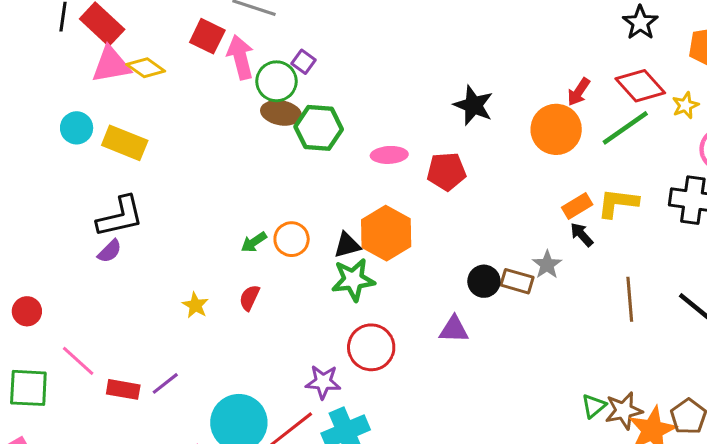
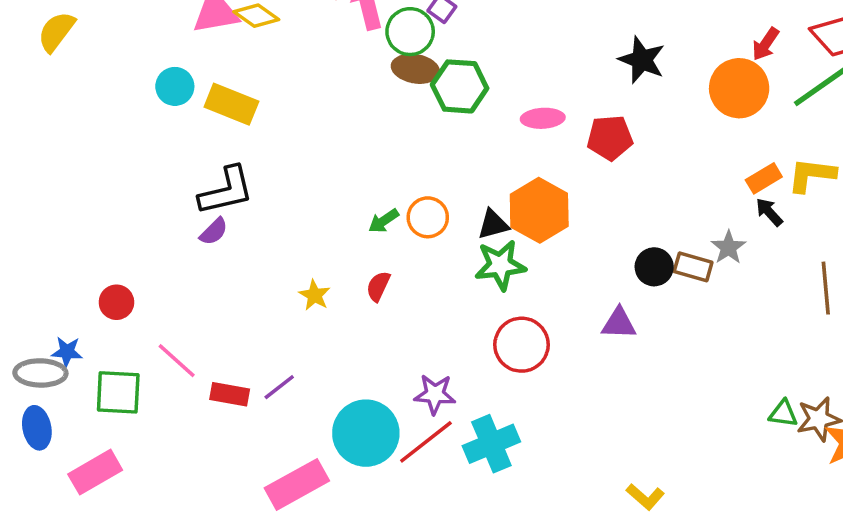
purple star: (323, 382) -> (435, 394), moved
green triangle: (594, 406) -> (783, 414), turned 48

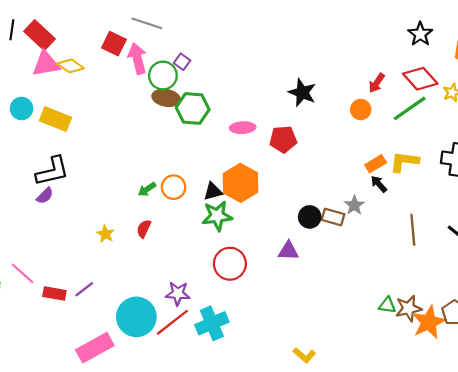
orange circle: (739, 88) -> (361, 110), size x0.6

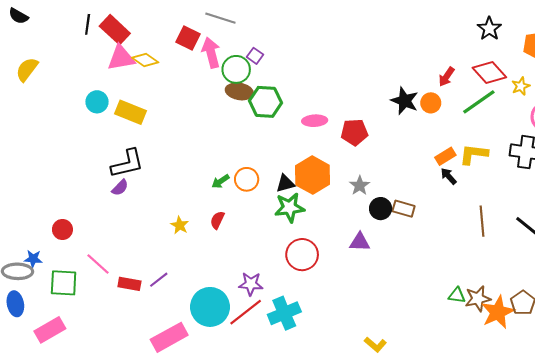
black star: (302, 93) -> (405, 101), moved
gray star: (354, 205) -> (360, 186), moved

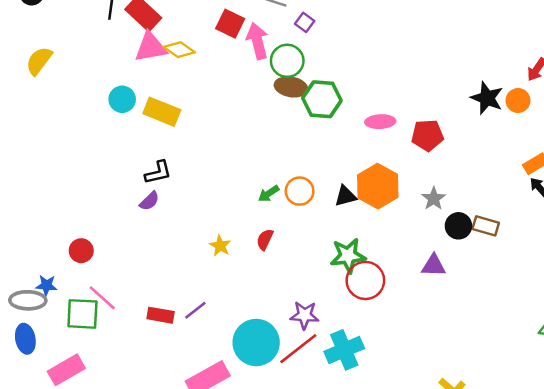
purple square: (255, 56) -> (305, 22), moved
black L-shape: (127, 164) -> (158, 172), size x0.7
green star: (290, 208) -> (348, 256), moved
pink line: (98, 264) -> (102, 298), moved

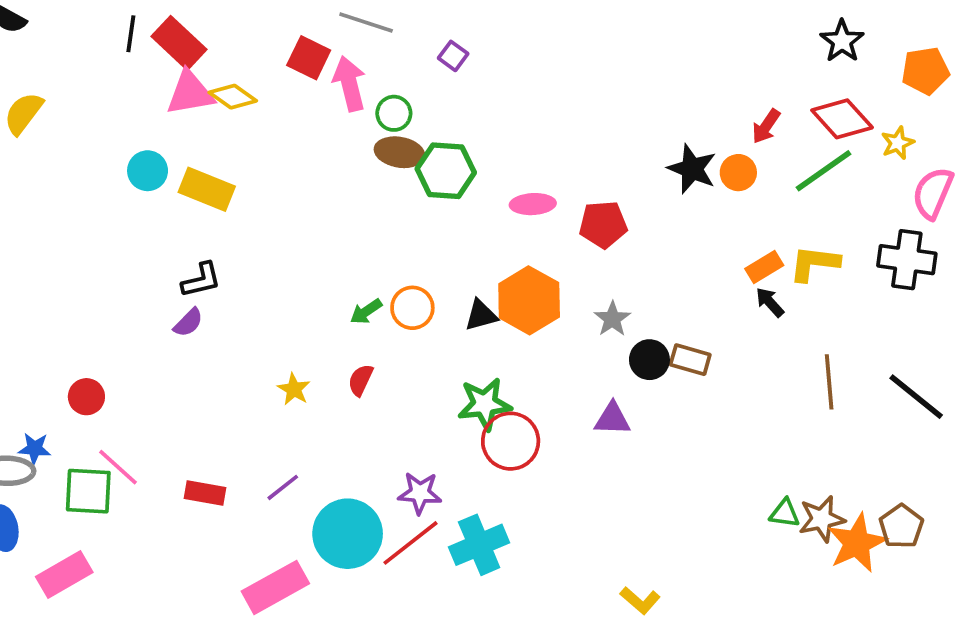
purple square: (305, 22) -> (453, 56), moved
green circle: (287, 61) -> (394, 113), size x0.7
purple line: (195, 310) -> (283, 487), moved

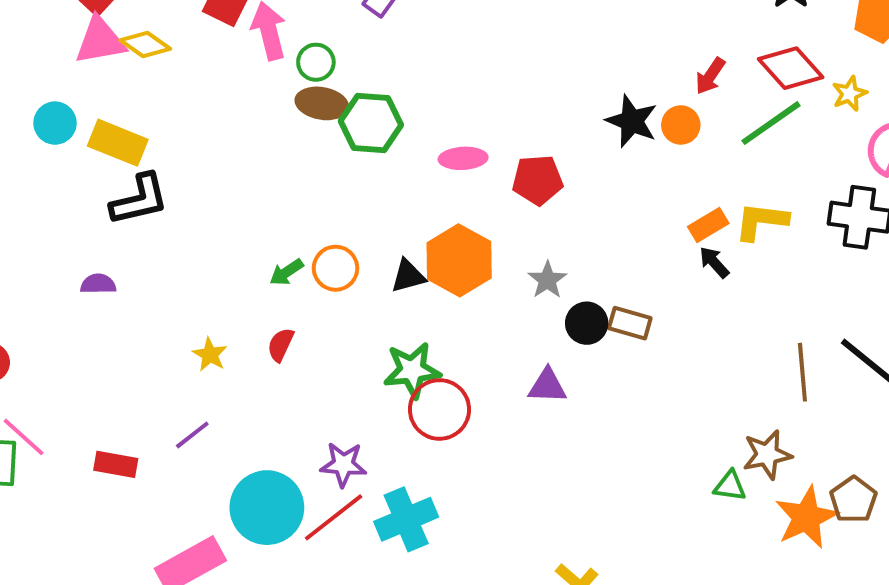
black L-shape: (201, 280) -> (139, 200), moved, size x1.4
purple semicircle: (188, 323) -> (98, 284), turned -136
brown line: (829, 382) -> (802, 372), moved
purple line: (283, 487) -> (192, 435), moved
brown star: (822, 519) -> (767, 455), moved

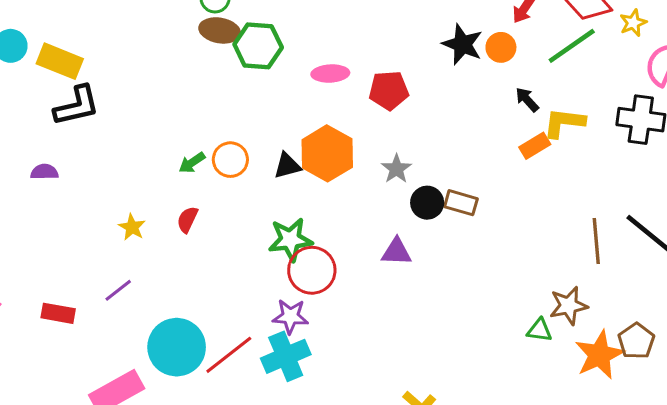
orange rectangle: (708, 225) -> (535, 146), moved
black arrow: (714, 262) -> (527, 100), moved
purple star: (343, 464) -> (290, 316), moved

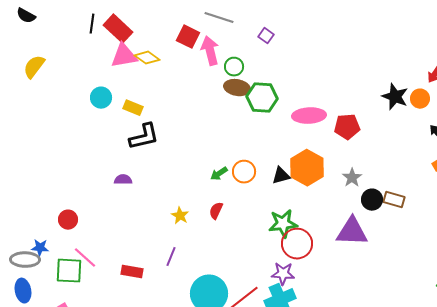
yellow rectangle: (60, 61) -> (133, 108), size x0.7
pink ellipse: (330, 74) -> (309, 116), size x1.4
purple triangle: (396, 252) -> (352, 232), size x1.6
purple line: (118, 290) -> (171, 257), turned -30

